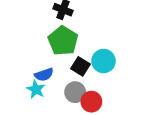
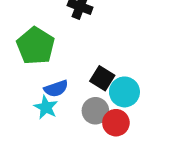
green pentagon: (63, 41) -> (36, 46), moved
cyan circle: (104, 61) -> (124, 92), moved

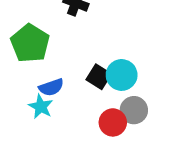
cyan circle: (124, 92) -> (122, 75), moved
gray circle: (95, 111) -> (134, 110), moved

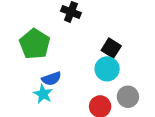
black square: (99, 77) -> (111, 48), moved
gray circle: (134, 110) -> (128, 97), moved

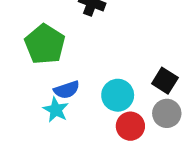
black square: (111, 48) -> (165, 81), moved
cyan circle: (107, 69) -> (118, 95), moved

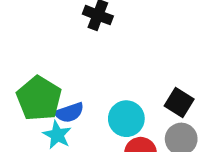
green pentagon: (45, 44) -> (39, 98), moved

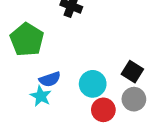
green pentagon: (39, 98) -> (27, 40), moved

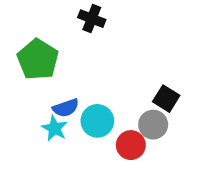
cyan circle: (93, 84) -> (97, 121), moved
gray circle: (134, 99) -> (153, 125), moved

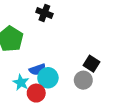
blue semicircle: (66, 108) -> (37, 70), moved
red circle: (131, 145) -> (36, 93), moved

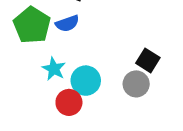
blue semicircle: (37, 70) -> (67, 23), moved
cyan star: (21, 82) -> (54, 69), moved

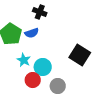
black square: (148, 60) -> (80, 55), size x1.5
gray circle: (136, 84) -> (58, 86), moved

